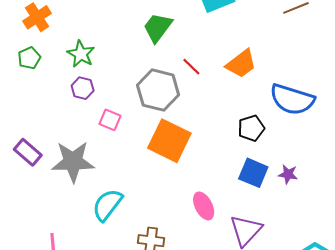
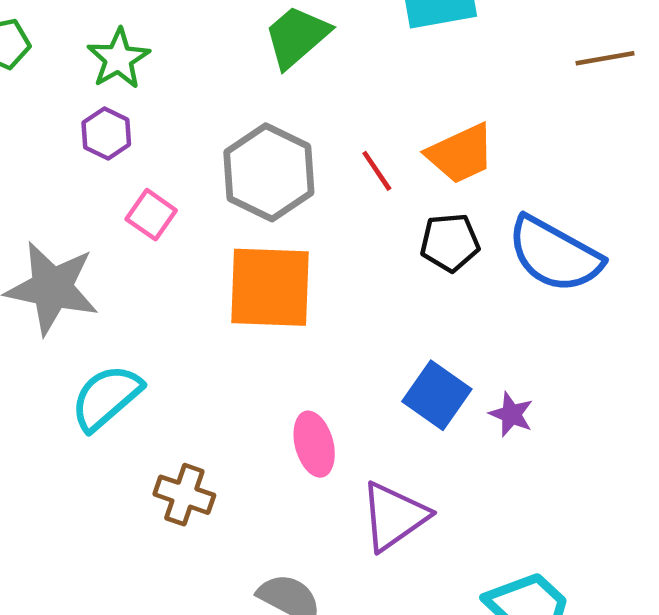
red line: (191, 67) -> (377, 171), moved
black pentagon: (251, 128) -> (450, 242), moved
orange square: (169, 141) -> (270, 287), turned -36

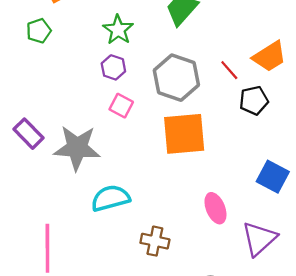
green star: (118, 59) -> (118, 30), moved
purple hexagon: (106, 134) -> (113, 67), moved
black pentagon: (450, 242) -> (254, 100), moved
cyan semicircle: (106, 397) -> (110, 198), turned 33

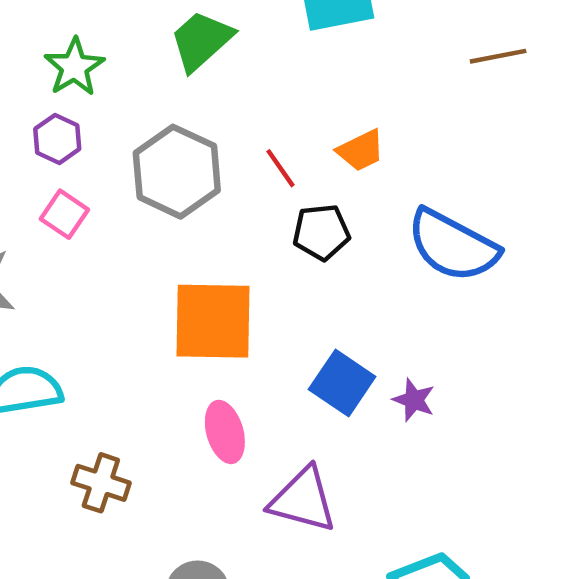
orange trapezoid: (269, 56) -> (361, 150), size x0.7
orange square: (184, 134) -> (213, 321), moved
purple triangle: (259, 239) -> (303, 500), turned 51

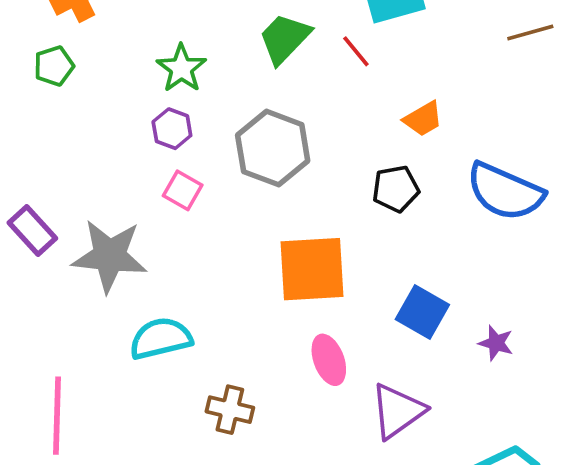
red line: (281, 168) -> (356, 51), moved
purple star: (414, 400) -> (496, 343), moved
purple triangle: (303, 500) -> (397, 411), turned -46

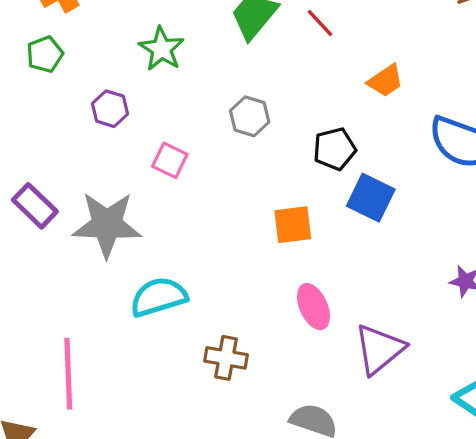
purple hexagon: (172, 129) -> (110, 109), moved
gray hexagon: (273, 148) -> (250, 116), size x0.6
black pentagon: (396, 189) -> (335, 149), moved
orange square: (312, 269) -> (293, 225), size x0.6
blue square: (422, 312) -> (371, 198), moved

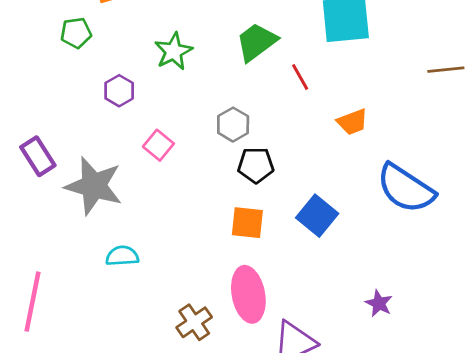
red line: (320, 23) -> (300, 77), moved
black pentagon: (335, 149) -> (256, 165), moved
cyan semicircle: (159, 297) -> (122, 256), size x0.7
pink ellipse: (313, 307) -> (248, 294), size x1.4
brown cross: (226, 358) -> (194, 322), moved, turned 32

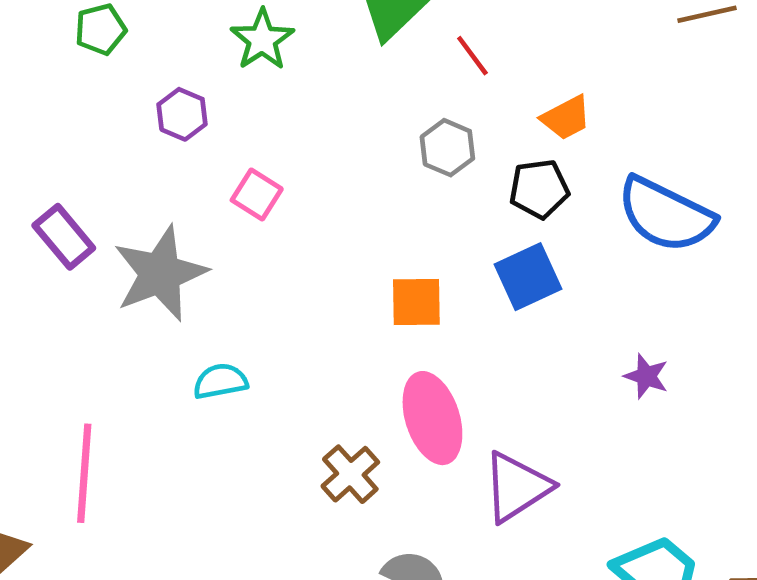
gray hexagon: (233, 125) -> (447, 148), moved
black pentagon: (256, 165) -> (539, 189), moved
gray star: (94, 186) -> (160, 274), turned -30
blue square: (317, 216) -> (528, 277), turned 33
purple star: (379, 303) -> (646, 376), moved

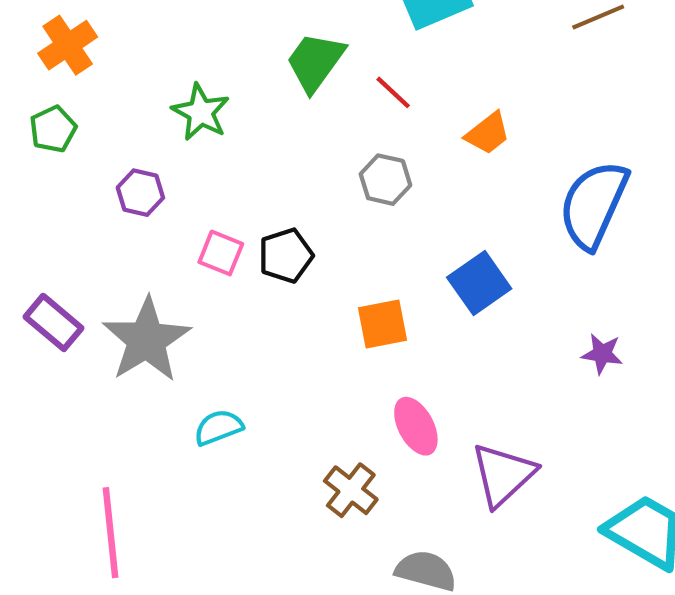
black pentagon: (539, 189) -> (286, 256), moved
blue semicircle: (666, 215) -> (594, 205), turned 98
pink ellipse: (432, 418) -> (416, 426), size x0.7

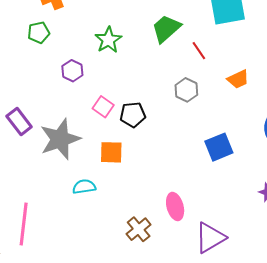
orange square: (383, 324) -> (111, 152), moved

